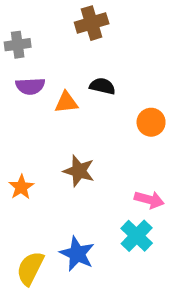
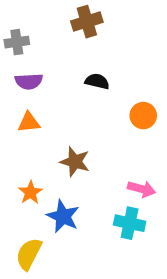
orange triangle: (66, 102) -> (29, 122), moved
orange star: (21, 187) -> (30, 192), moved
cyan cross: (137, 236) -> (130, 223), turned -32
blue star: (77, 254) -> (63, 216), moved

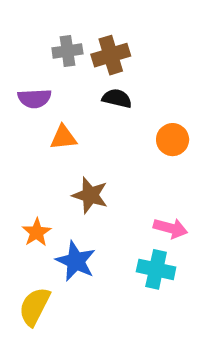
brown cross: (87, 22) -> (111, 55), moved
gray cross: (17, 42) -> (67, 51), moved
orange triangle: (29, 122) -> (63, 138), moved

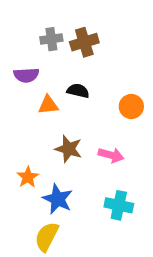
black semicircle: (117, 98) -> (78, 91), moved
pink arrow: (170, 228) -> (111, 155), moved
yellow semicircle: (35, 306) -> (47, 237), moved

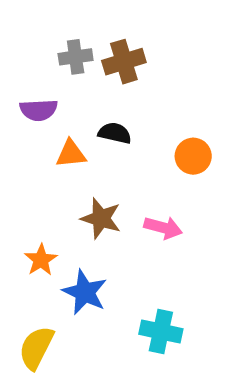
cyan cross: (119, 205) -> (161, 331), moved
yellow semicircle: (47, 237) -> (36, 348), moved

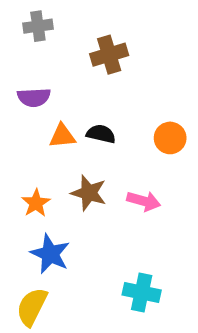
gray cross: (76, 57) -> (38, 26), moved
black semicircle: (115, 133) -> (101, 134), moved
orange star: (41, 260) -> (36, 203), moved
blue star: (85, 292) -> (50, 254), moved

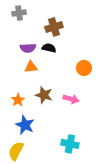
purple semicircle: (34, 97) -> (28, 48), moved
black semicircle: (101, 134) -> (49, 48), moved

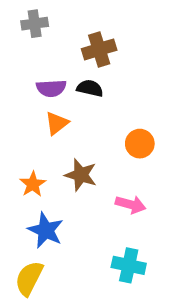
orange triangle: (31, 67) -> (57, 123), turned -32
orange circle: (84, 68) -> (140, 144), moved
pink arrow: (71, 99) -> (131, 204), moved

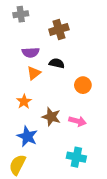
black semicircle: (90, 88) -> (57, 63), moved
brown star: (81, 175) -> (51, 117), moved
orange star: (33, 184) -> (24, 101), moved

